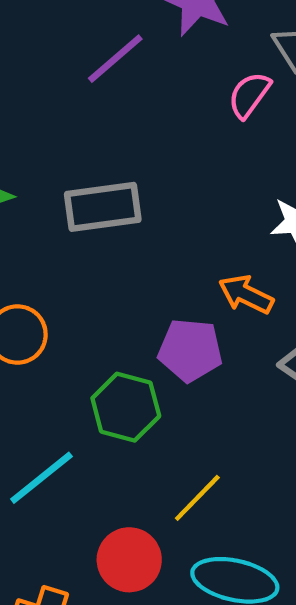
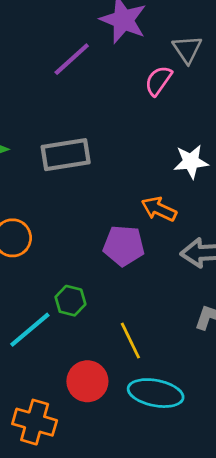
green hexagon: (126, 407) -> (70, 301), moved, size x0.7
yellow line: (197, 498) -> (130, 341), turned -69

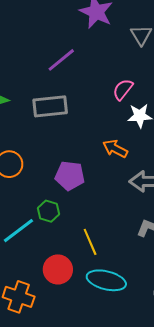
purple line: (72, 59) -> (61, 60), moved
pink semicircle: (158, 81) -> (123, 89), moved
purple pentagon: (124, 246) -> (70, 176), moved

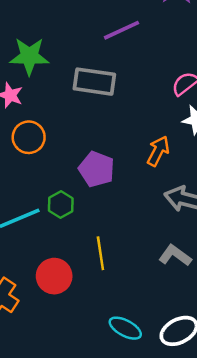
orange arrow: (115, 149) -> (158, 151), turned 75
cyan ellipse: (106, 280) -> (125, 328), moved, size x0.7

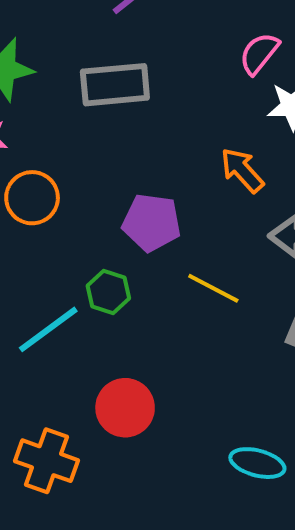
orange arrow: (158, 151) -> (242, 170), turned -56
yellow line: (100, 253) -> (213, 288), moved, turned -40

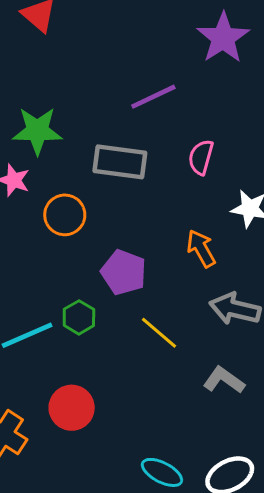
pink semicircle: (259, 53) -> (201, 157), moved, turned -36
orange circle: (32, 198) -> (65, 215), moved

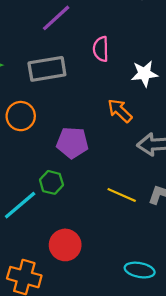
yellow line: (159, 333) -> (122, 195), moved

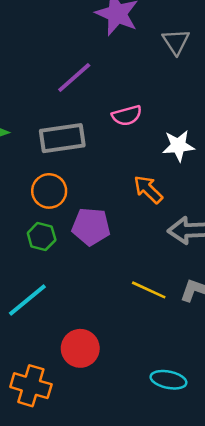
pink semicircle: (101, 49) -> (127, 115), turned -105
orange circle: (21, 116) -> (49, 191), moved
green hexagon: (51, 182) -> (42, 237), moved

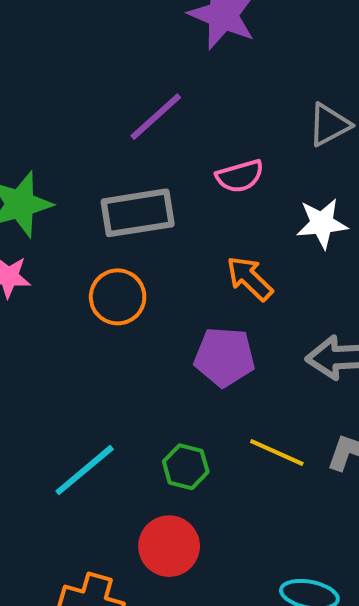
gray triangle: (176, 42) -> (329, 125), moved, turned 36
orange arrow: (148, 189) -> (250, 278), moved
purple pentagon: (91, 227) -> (224, 357), moved
green hexagon: (42, 237) -> (186, 467), moved

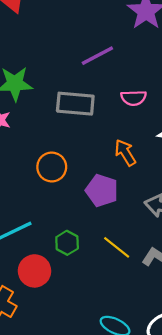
orange circle: (118, 297) -> (52, 167), moved
red circle: (169, 546) -> (34, 271), moved

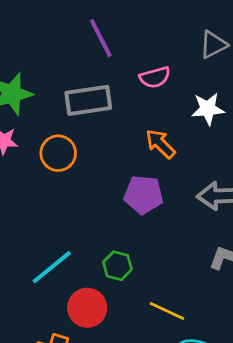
purple line: (97, 56) -> (101, 38), turned -76
orange circle: (52, 167) -> (58, 153), moved
yellow line: (117, 247) -> (167, 311), moved

